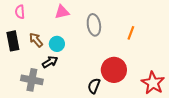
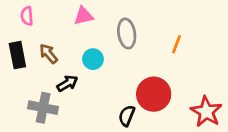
cyan circle: (57, 44) -> (93, 59), moved

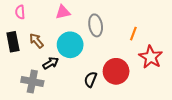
cyan circle: (93, 59) -> (70, 45), size x1.6
red star: (206, 112) -> (151, 57), moved
black semicircle: (127, 116) -> (91, 79), moved

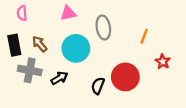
red star: (151, 57) -> (163, 62), size x0.6
black arrow: (51, 63) -> (59, 78), moved
gray cross: (32, 82) -> (30, 70), moved

